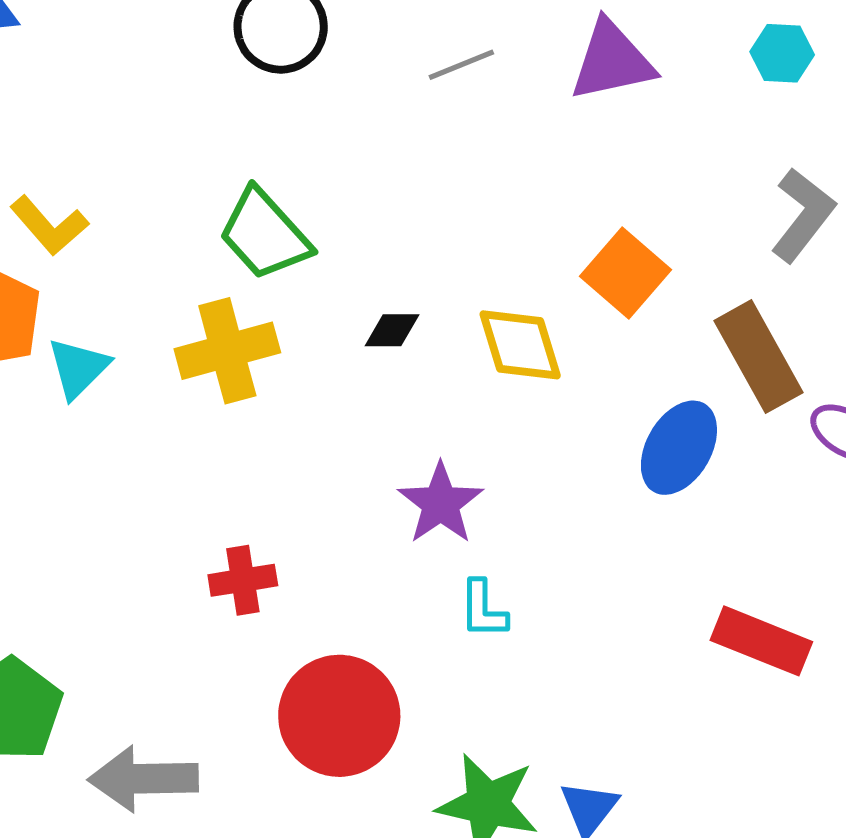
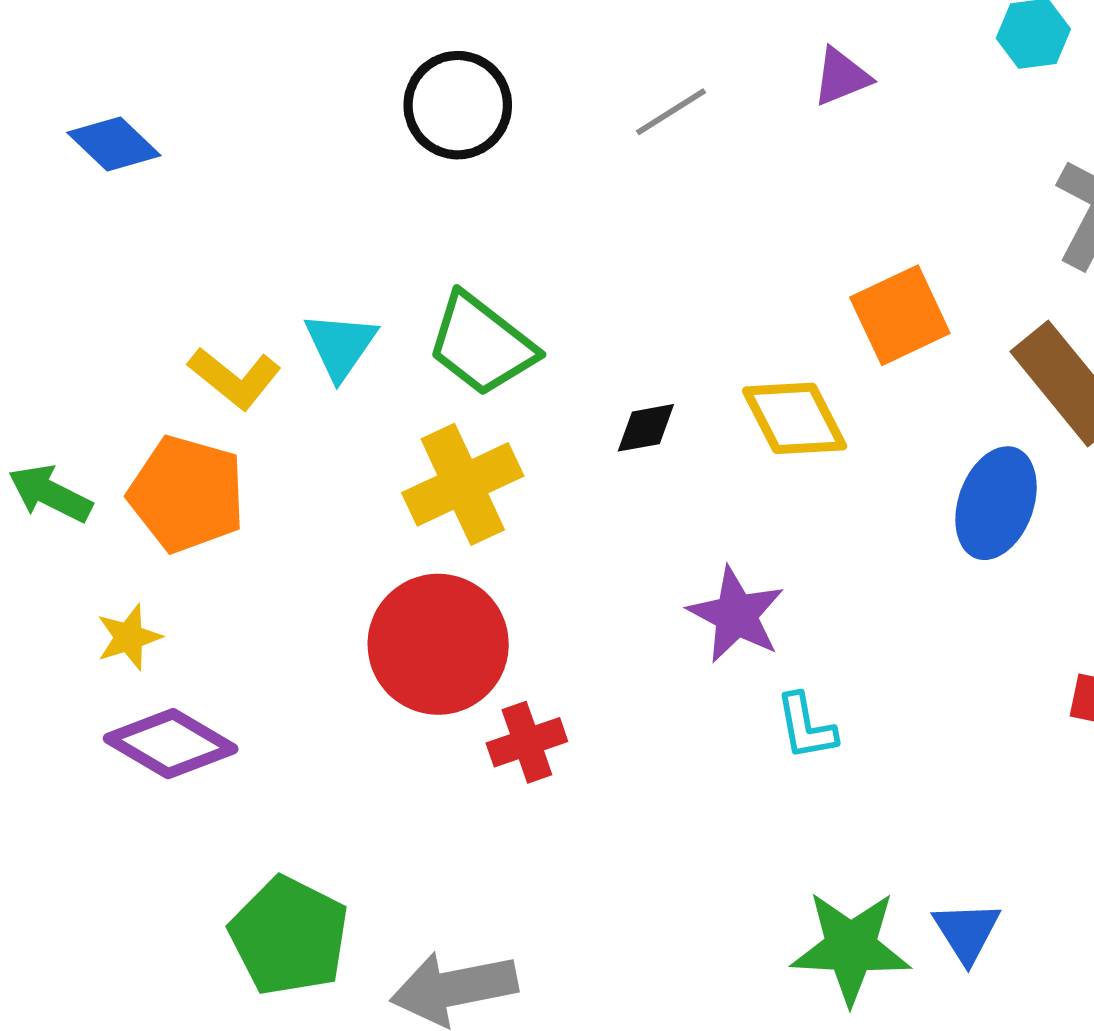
purple triangle: (612, 61) -> (841, 77), size x0.6
orange square: (626, 273) -> (900, 315), turned 34
cyan triangle: (78, 368) -> (340, 345), moved
red circle: (339, 716) -> (438, 644), moved

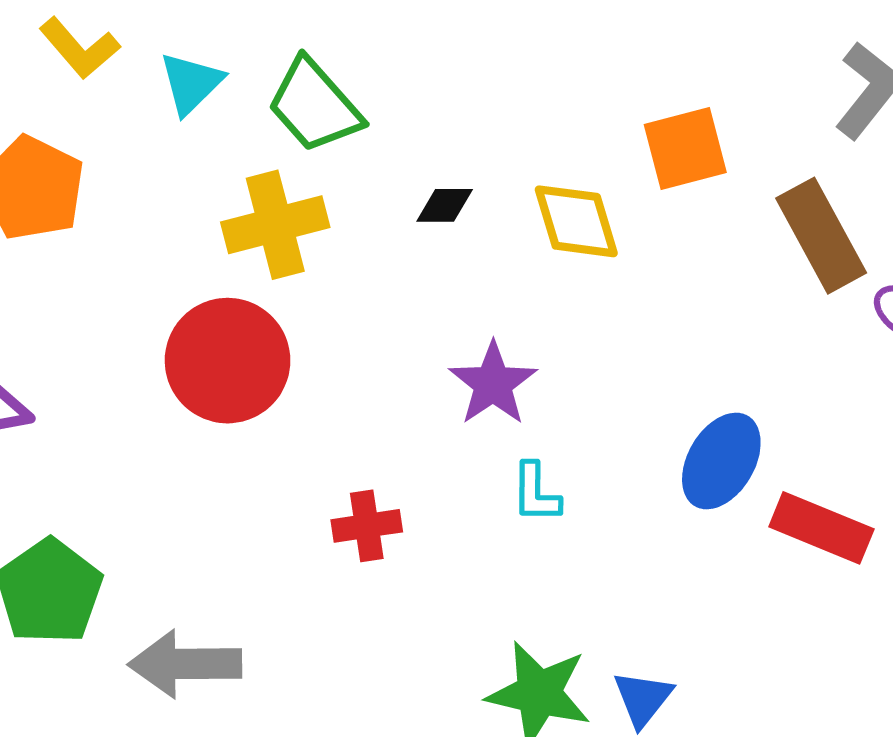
yellow L-shape: (235, 378) -> (79, 48), moved
blue ellipse: (996, 503) -> (721, 461), moved
red cross: (527, 742) -> (367, 526), moved

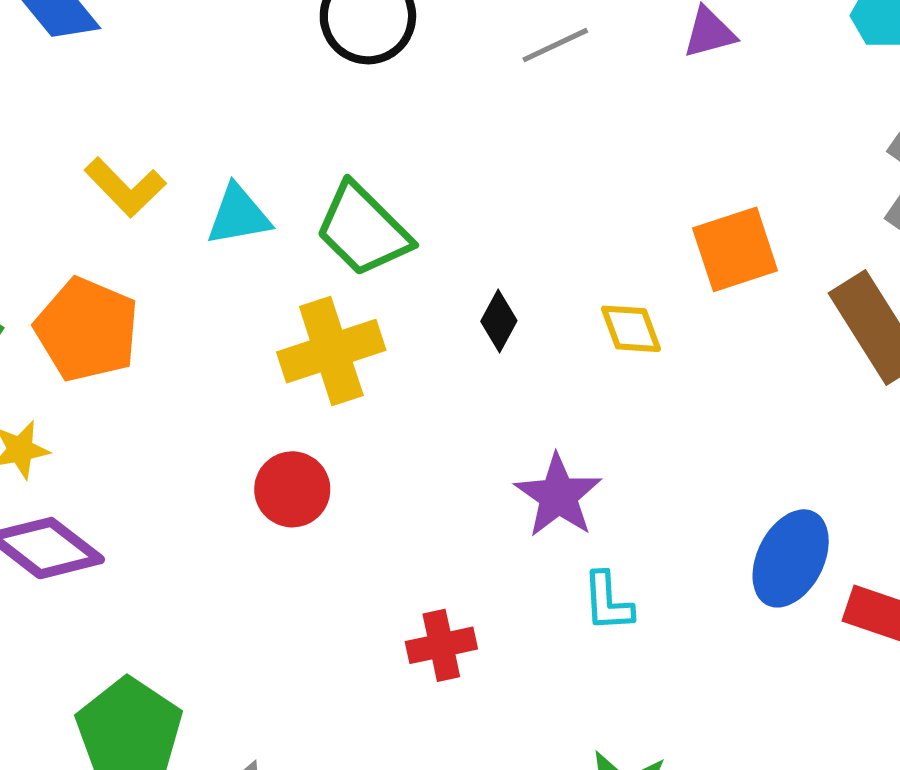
cyan triangle: (191, 83) -> (238, 215), turned 38
black diamond: (445, 205) -> (499, 321), turned -58
yellow diamond: (576, 221) -> (631, 329), size x0.7
red circle: (228, 361) -> (292, 489), size x0.6

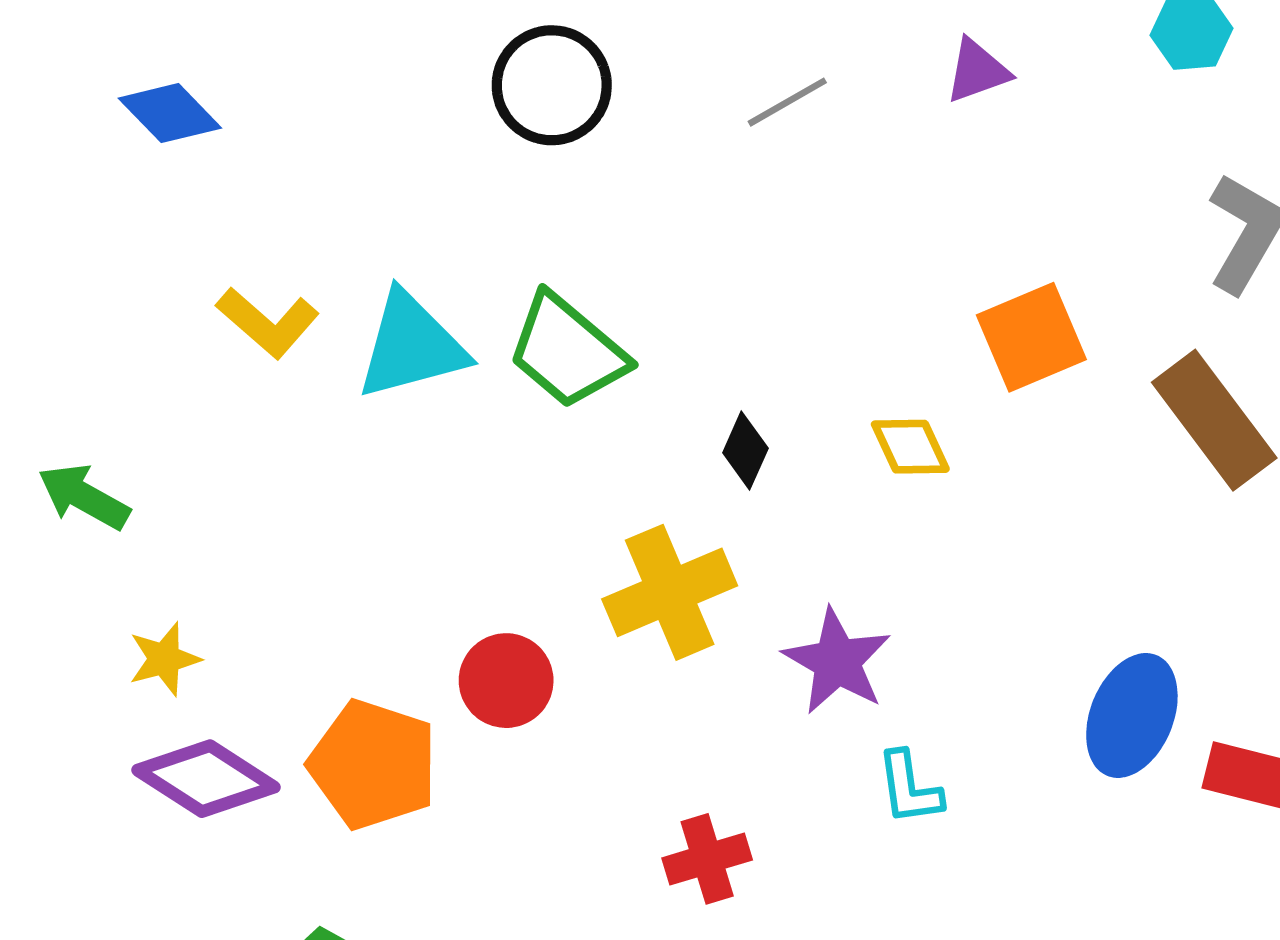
cyan triangle: (238, 215) -> (411, 346), size x1.4
orange pentagon: (87, 330) -> (373, 764), moved
yellow cross: (331, 351) -> (670, 592), moved

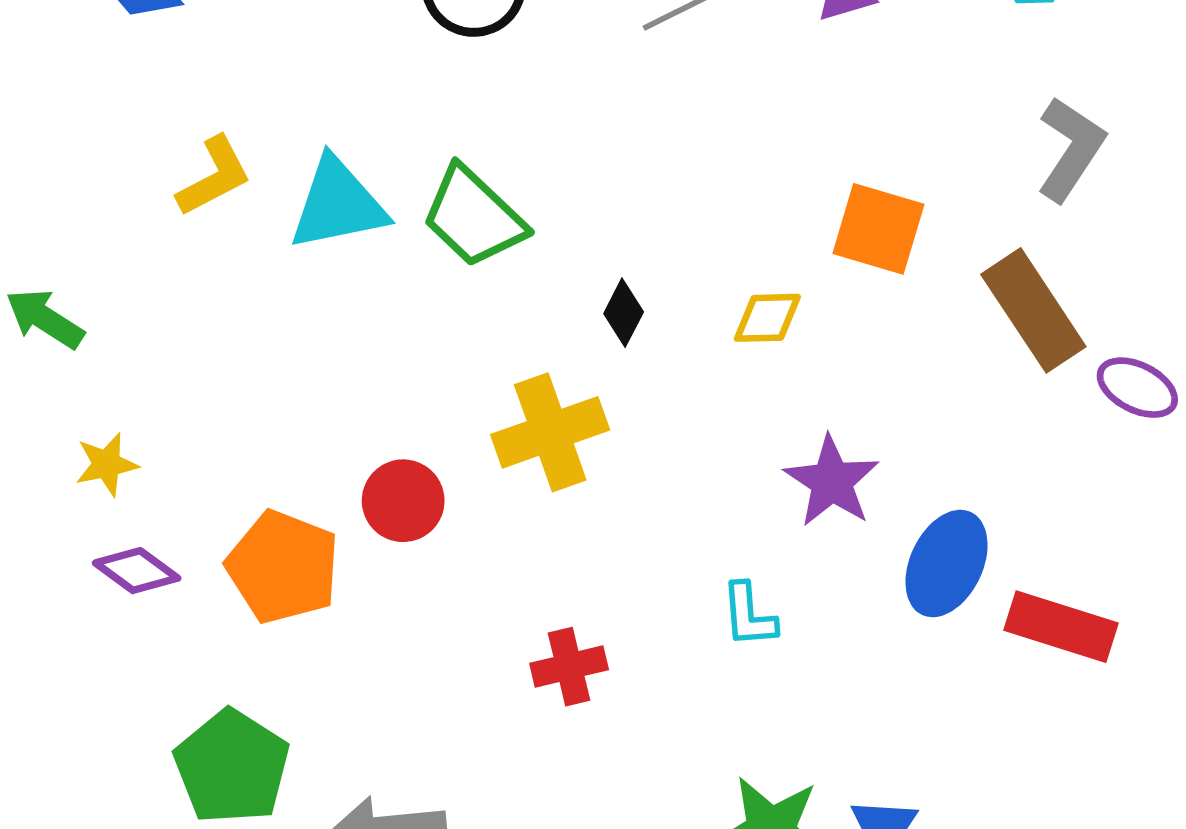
yellow L-shape: (268, 322) -> (214, 176), turned -72
orange square: (1031, 337) -> (878, 229), turned 36
yellow diamond: (910, 447) -> (767, 318), turned -70
purple star: (837, 661) -> (832, 481), moved
purple diamond: (206, 779) -> (137, 571), size x0.7

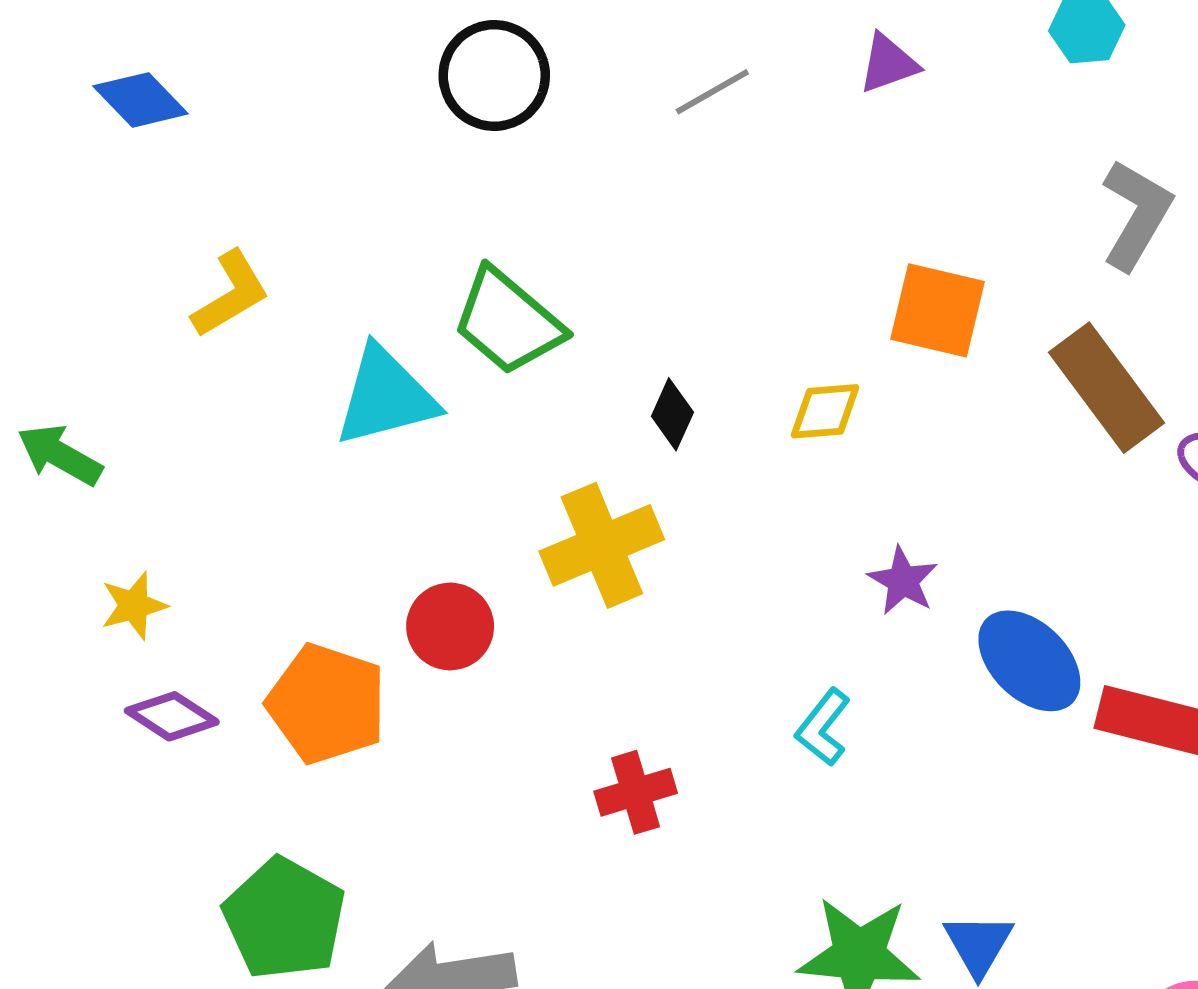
cyan triangle: (338, 204) -> (386, 396), moved
purple star: (832, 481) -> (903, 581), size x0.7
blue ellipse: (947, 564) -> (1029, 661), turned -68
cyan L-shape: (749, 615) -> (823, 727), turned 46

